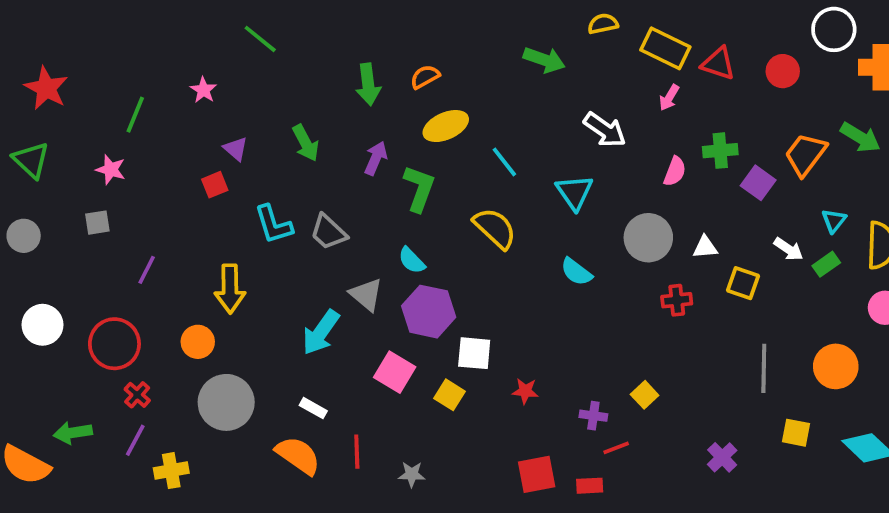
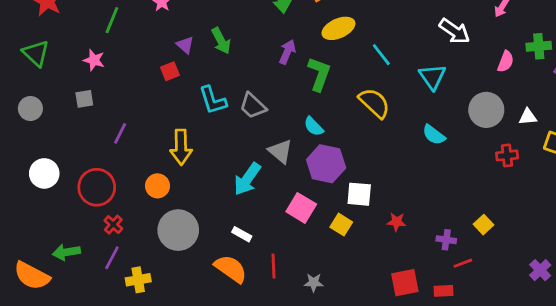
green arrow: (306, 143) -> (221, 41), moved

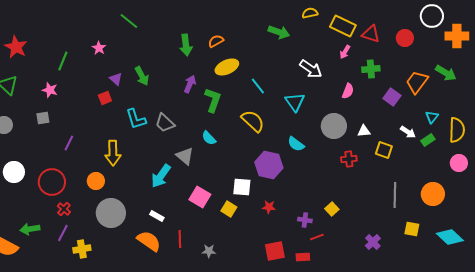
green cross: (539, 46) -> (371, 69), moved
purple hexagon: (326, 164) -> (269, 165), moved

